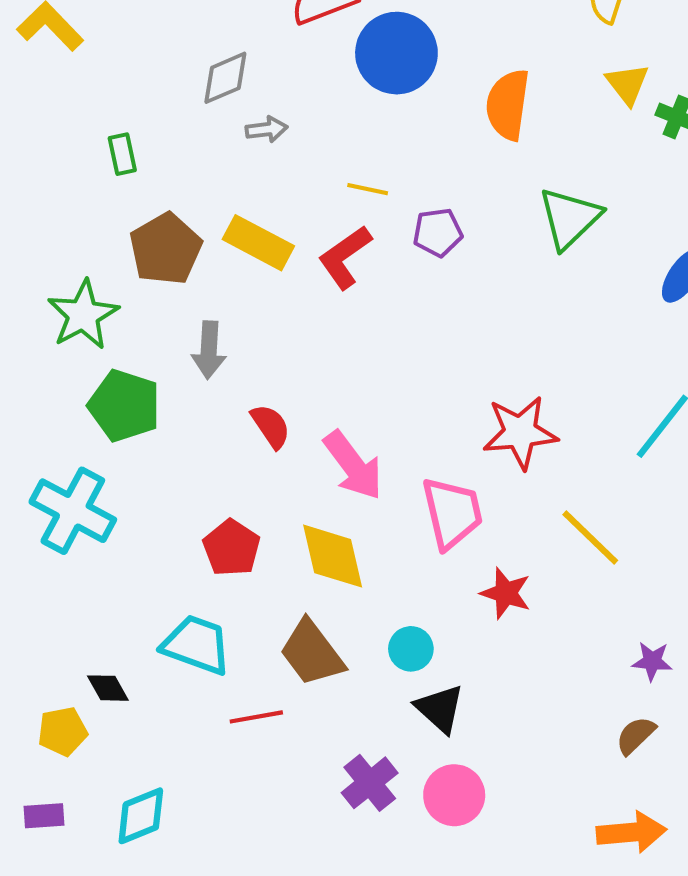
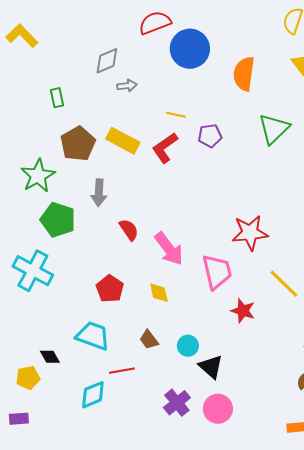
yellow diamond: (333, 556) -> (159, 293), size x0.6
cyan circle: (411, 649) -> (188, 346), moved
brown trapezoid: (312, 653) -> (149, 340), size x0.6
cyan diamond: (141, 816) -> (93, 395), moved

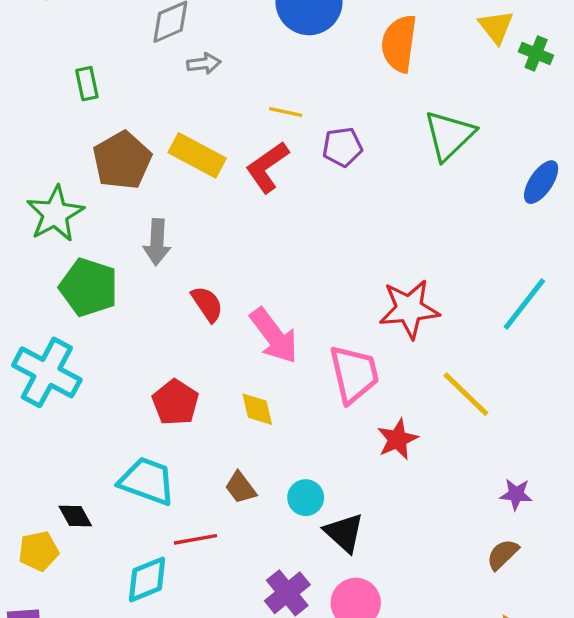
red star: (243, 311) -> (397, 439), turned 30

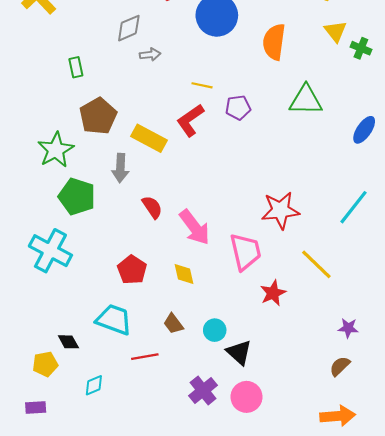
green triangle: (449, 135) -> (306, 100), turned 45
yellow rectangle: (197, 155) -> (149, 138), moved
cyan diamond: (147, 579) -> (94, 385), moved, size x0.7

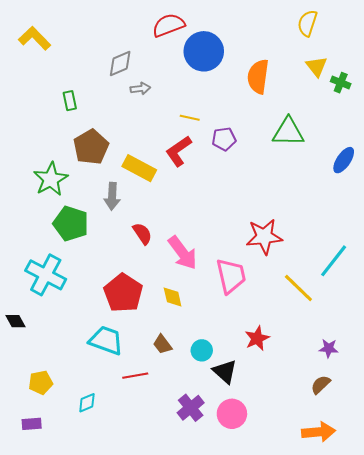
cyan line: (354, 207) -> (334, 261), moved
red pentagon: (132, 270) -> (123, 293), size x1.4
red star: (273, 293) -> (257, 338), moved
black diamond: (68, 342) -> (15, 321), moved

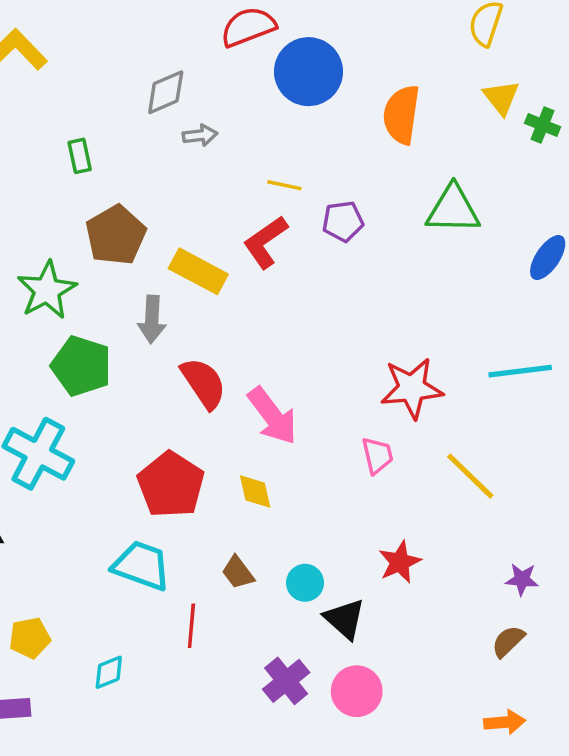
red semicircle: (142, 234) -> (204, 383), size x1.4
cyan line: (334, 261) -> (520, 371), moved, turned 45
pink trapezoid: (231, 276) -> (377, 455), moved, size x0.6
red line: (135, 376) -> (191, 626), turned -75
orange arrow: (319, 432) -> (505, 722), size x0.7

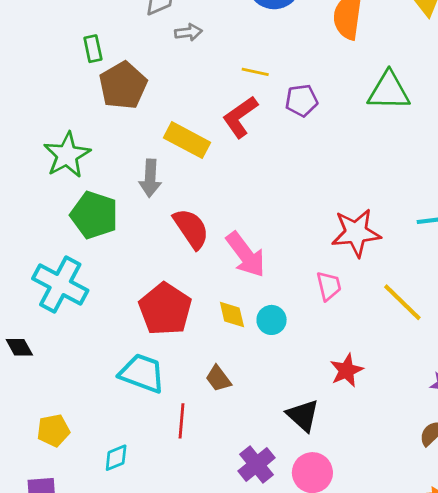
brown pentagon: (116, 235) -> (123, 86), moved
cyan circle: (305, 583) -> (272, 320), moved

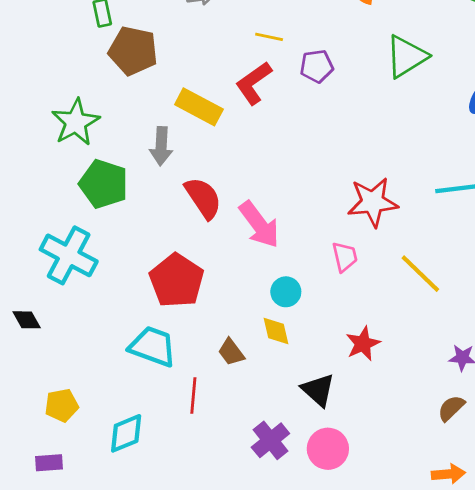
brown pentagon: (123, 86) -> (133, 51), turned -30
green triangle: (389, 91) -> (406, 56), turned -33
yellow diamond: (232, 315) -> (276, 331), moved
cyan diamond: (116, 458) -> (126, 433), size x1.4

